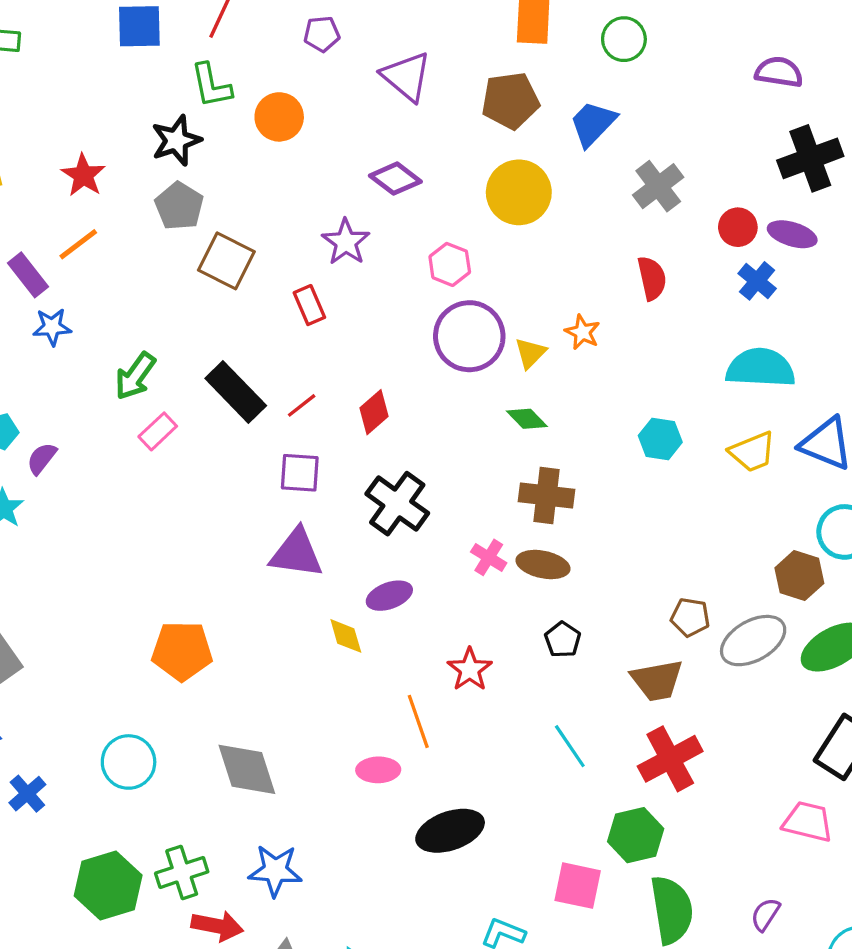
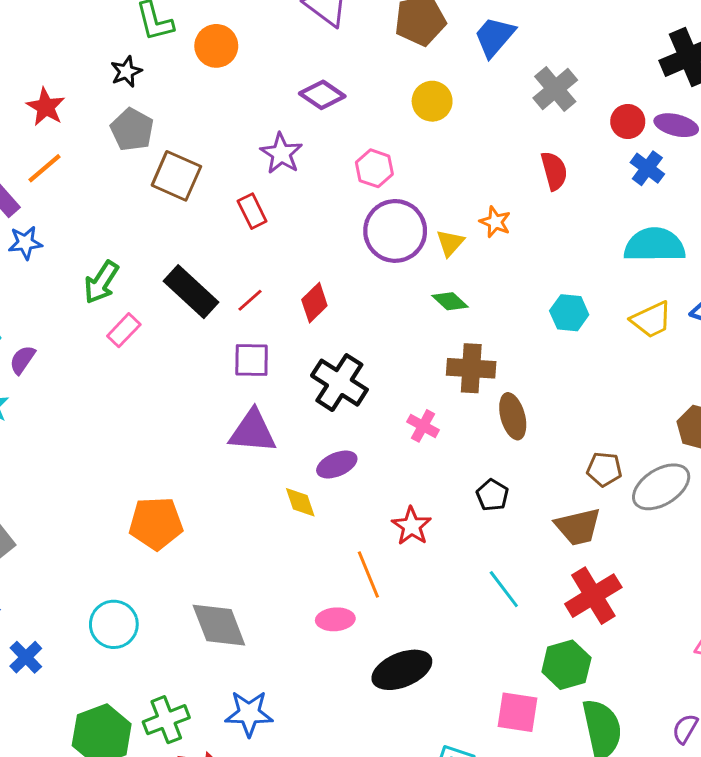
black star: (176, 140) -> (126, 72), size x0.7
yellow circle: (519, 192) -> (432, 101), size x0.7
brown ellipse: (543, 565) -> (513, 416), moved, turned 66

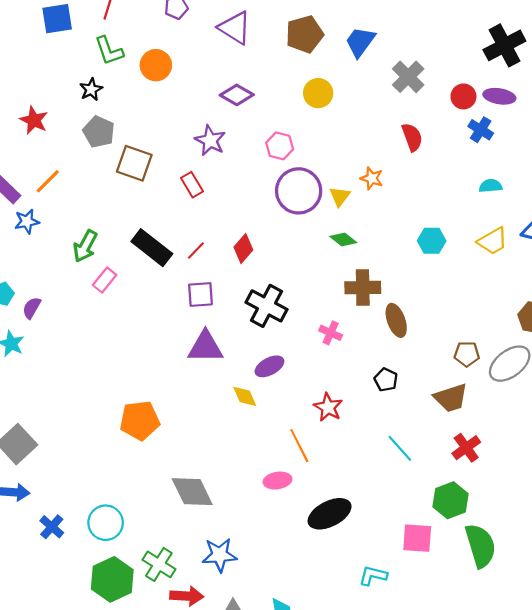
orange line: (44, 168) -> (48, 181), moved
cyan semicircle: (655, 245) -> (491, 186), size x0.5
red cross: (593, 596) -> (466, 448), size x0.7
cyan circle: (114, 624) -> (106, 523), moved
green cross: (166, 720) -> (159, 564), turned -32

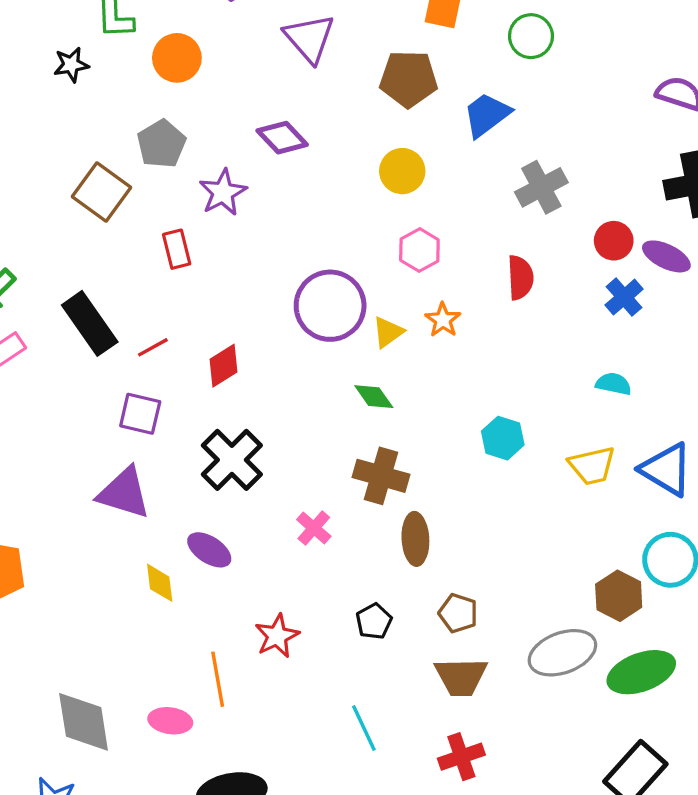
gray pentagon: (99, 132) -> (162, 144), moved
pink hexagon: (280, 146) -> (419, 250), moved
brown pentagon: (467, 354) -> (458, 613), moved
purple ellipse: (269, 366) -> (209, 550), turned 44
gray diamond: (192, 492) -> (84, 722), moved

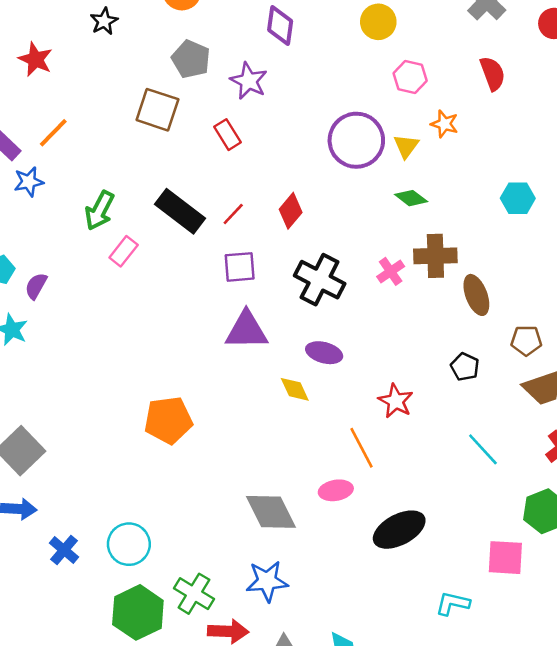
purple diamond: (282, 138) -> (280, 25), turned 69
pink cross: (314, 528) -> (391, 271), moved, turned 32

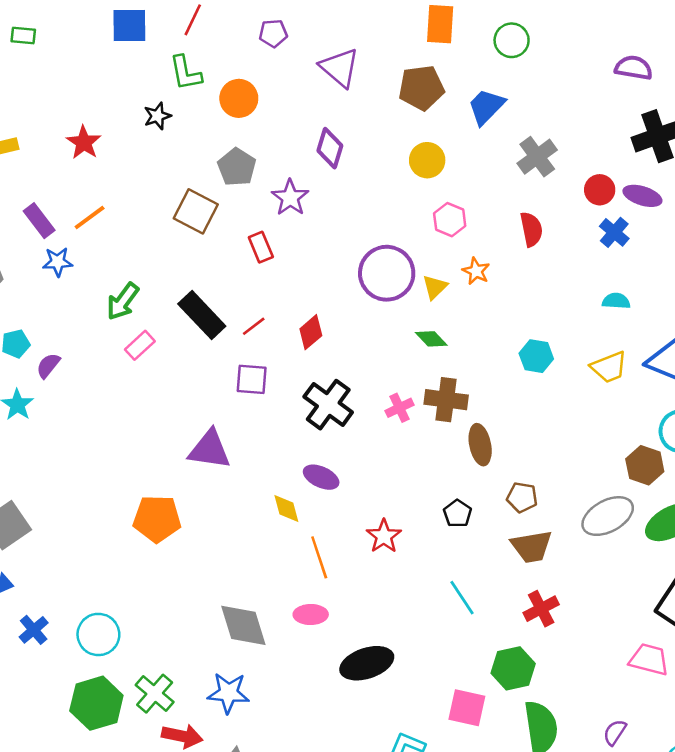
purple triangle: (247, 330) -> (209, 450), moved
orange line: (361, 448) -> (319, 557), moved

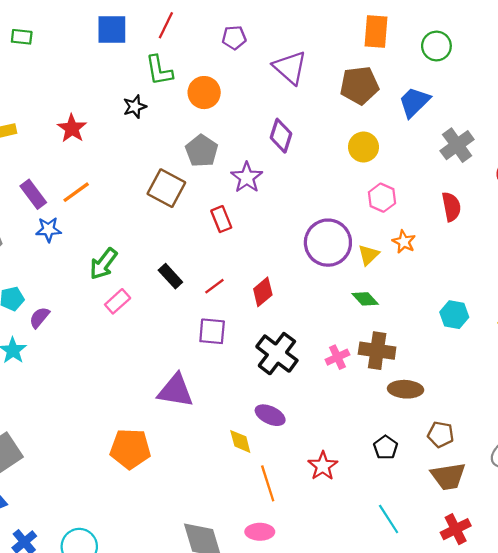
black rectangle: (202, 315) -> (170, 276), size x0.6
brown ellipse: (480, 445) -> (406, 389), turned -76

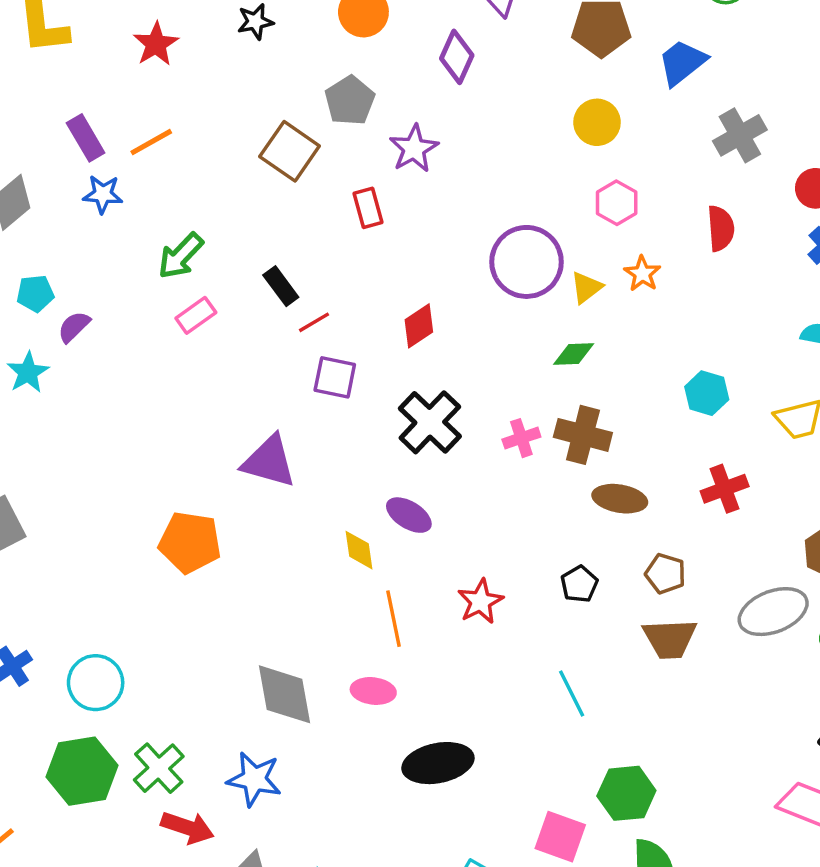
purple diamond: (281, 136) -> (457, 57), moved
red line: (214, 286) -> (314, 322), moved
green diamond: (365, 299) -> (574, 354), turned -56
red cross: (456, 529) -> (725, 489), moved

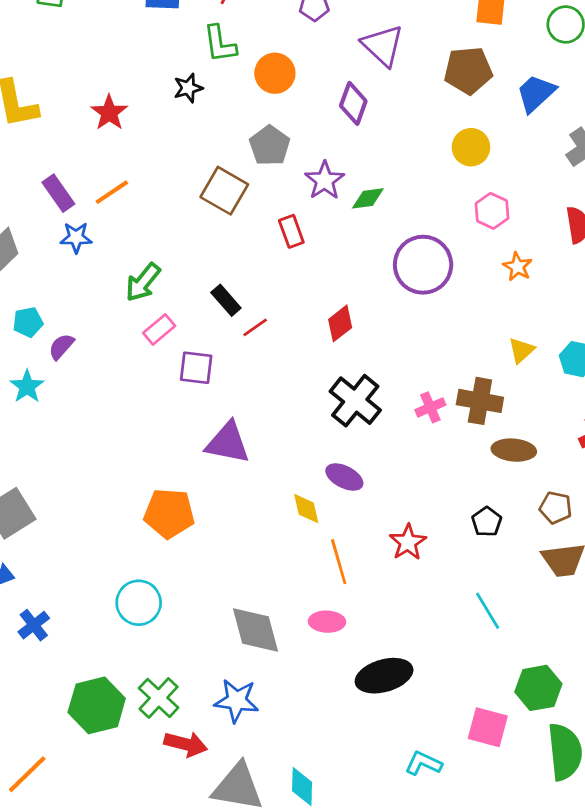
yellow triangle: (586, 288) -> (521, 350), moved
green diamond: (574, 354) -> (368, 198), moved
purple square: (335, 377) -> (196, 368), moved
cyan circle: (96, 683) -> (139, 603), moved

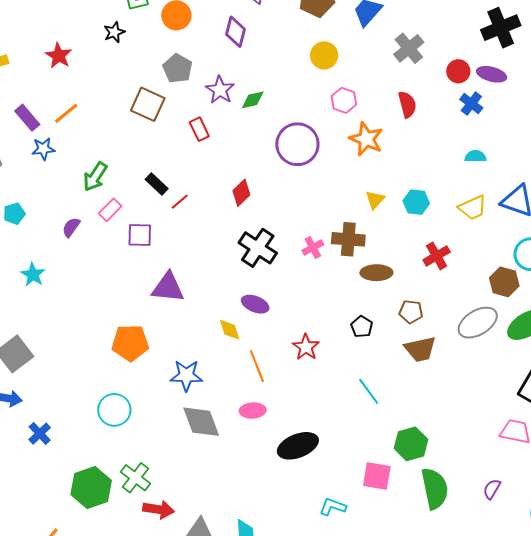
orange star: (517, 267) -> (366, 139), size x1.6
purple semicircle: (61, 347) -> (71, 227), moved
cyan star: (27, 386) -> (33, 275), moved
blue star: (237, 701) -> (186, 375), moved

